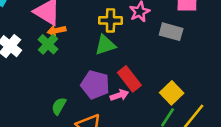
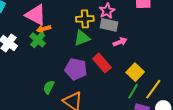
gray rectangle: (171, 32) -> (109, 25), moved
pink arrow: (119, 95) -> (120, 42), moved

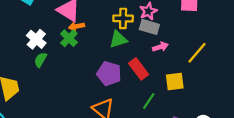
yellow square: (135, 72) -> (175, 82), turned 36
green semicircle: (49, 87) -> (40, 60), moved
yellow line: (153, 89) -> (197, 53), moved
green line: (133, 91) -> (149, 101), moved

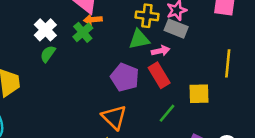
pink arrow: (160, 47) -> (161, 51), moved
yellow line: (197, 53) -> (228, 63), turned -40

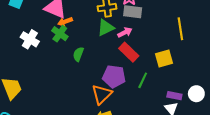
green semicircle: (48, 54) -> (78, 54), moved
purple pentagon: (125, 77) -> (114, 76), moved
orange triangle: (114, 117) -> (102, 94), turned 45

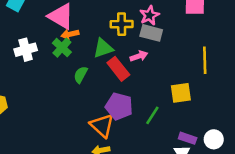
green triangle: (106, 28) -> (103, 48), moved
white cross: (30, 39) -> (26, 50), turned 36
red rectangle: (129, 52) -> (118, 69), moved
orange triangle: (102, 94) -> (102, 126), turned -40

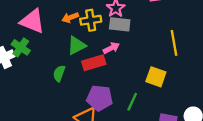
orange arrow: (70, 34) -> (70, 17), moved
green cross: (62, 48) -> (21, 47), moved
red rectangle: (118, 69) -> (94, 63), turned -60
yellow square: (181, 93) -> (156, 77), turned 36

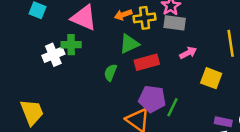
green cross: (21, 47) -> (71, 45), turned -36
pink arrow: (111, 48) -> (188, 53), moved
green line: (132, 102) -> (173, 107), moved

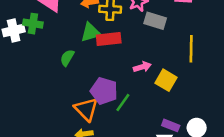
gray rectangle: (175, 23) -> (155, 21), moved
pink arrow: (188, 53) -> (142, 67), moved
red rectangle: (147, 62) -> (109, 39), moved

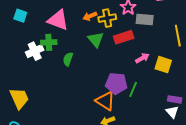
green triangle: (91, 32) -> (96, 40), turned -42
red rectangle: (109, 39) -> (124, 37), moved
green semicircle: (67, 58) -> (68, 59), moved

